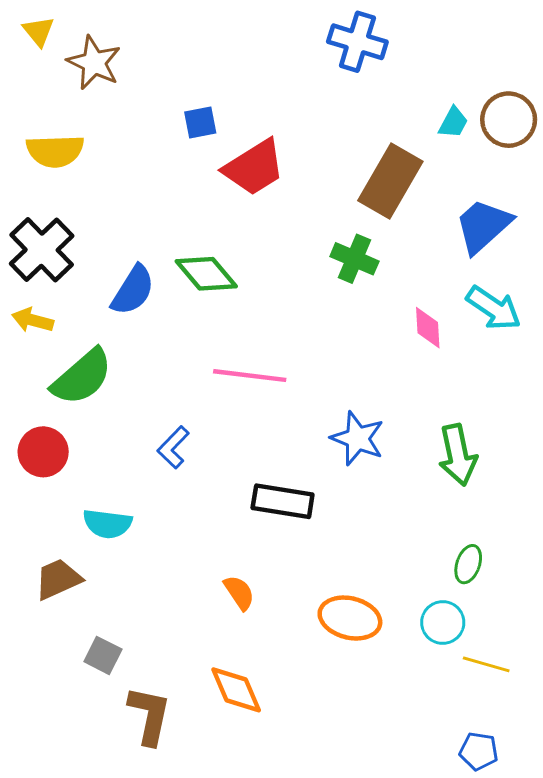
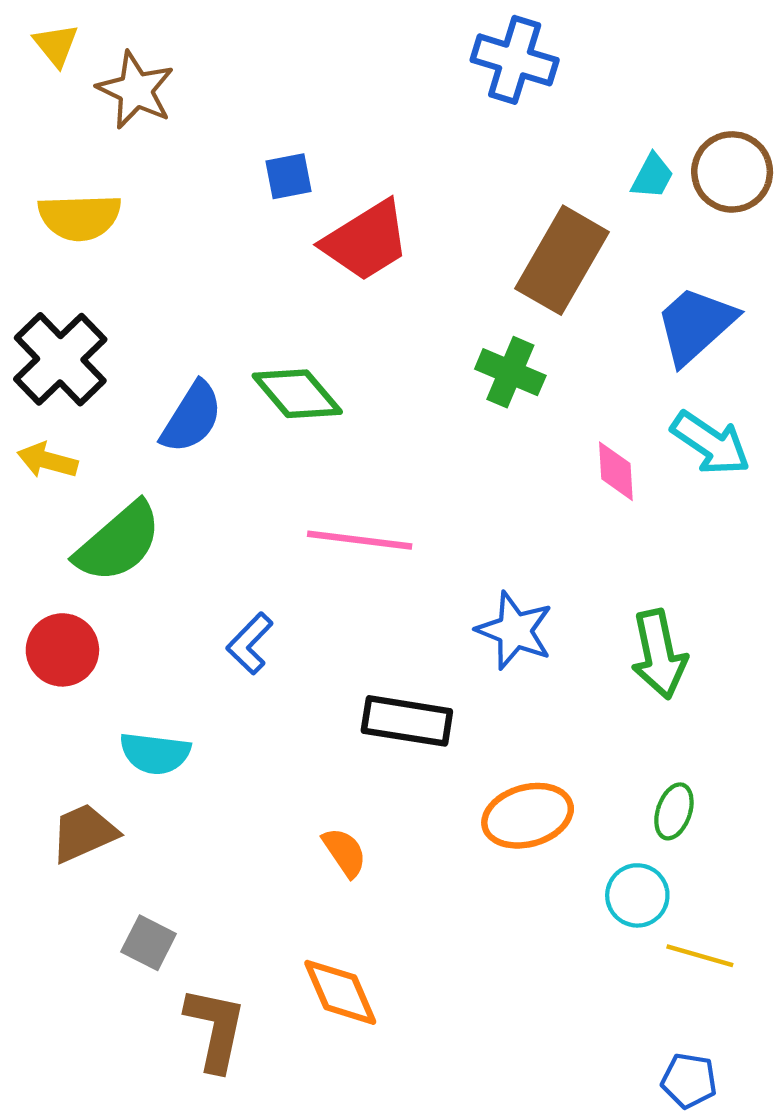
orange ellipse: (350, 618) -> (528, 816), moved, turned -30

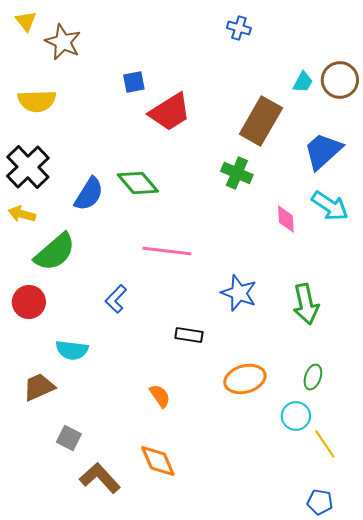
blue cross: (515, 60) -> (239, 28), size x0.6
black rectangle: (407, 721) -> (189, 335), size x0.7
yellow line: (700, 956) -> (325, 444), turned 40
brown L-shape: (215, 1029) -> (100, 478), turned -54

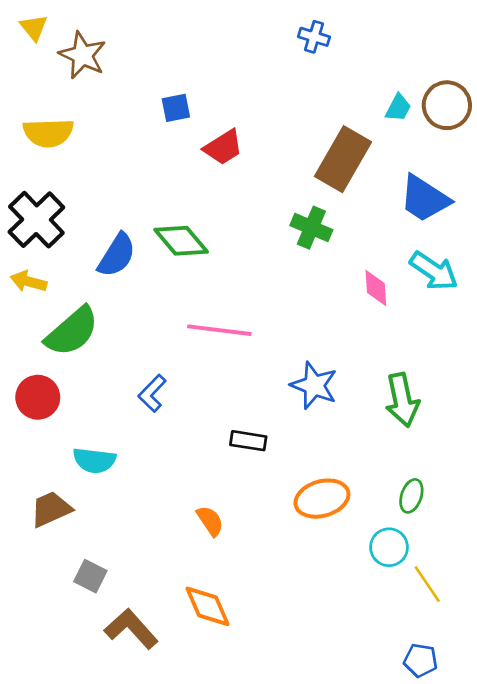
red trapezoid: (170, 112) -> (223, 147), size x0.7
blue trapezoid: (323, 151) -> (425, 199), turned -105

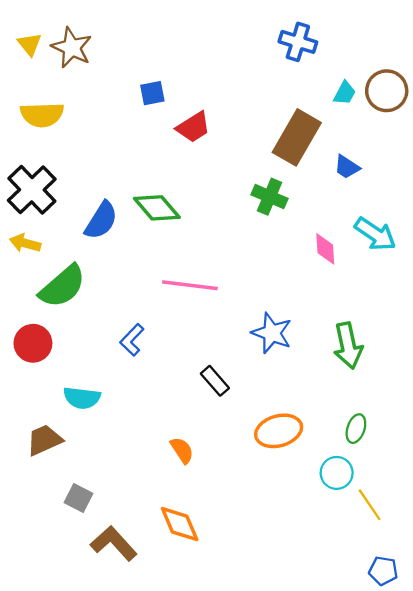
yellow triangle: (34, 28) -> (30, 44), moved
blue cross: (314, 37) -> (298, 42), moved, size x1.4
blue trapezoid: (425, 199) -> (347, 167), moved, size x0.6
black rectangle: (248, 441) -> (215, 381), turned 40
blue pentagon: (421, 660) -> (383, 571), moved

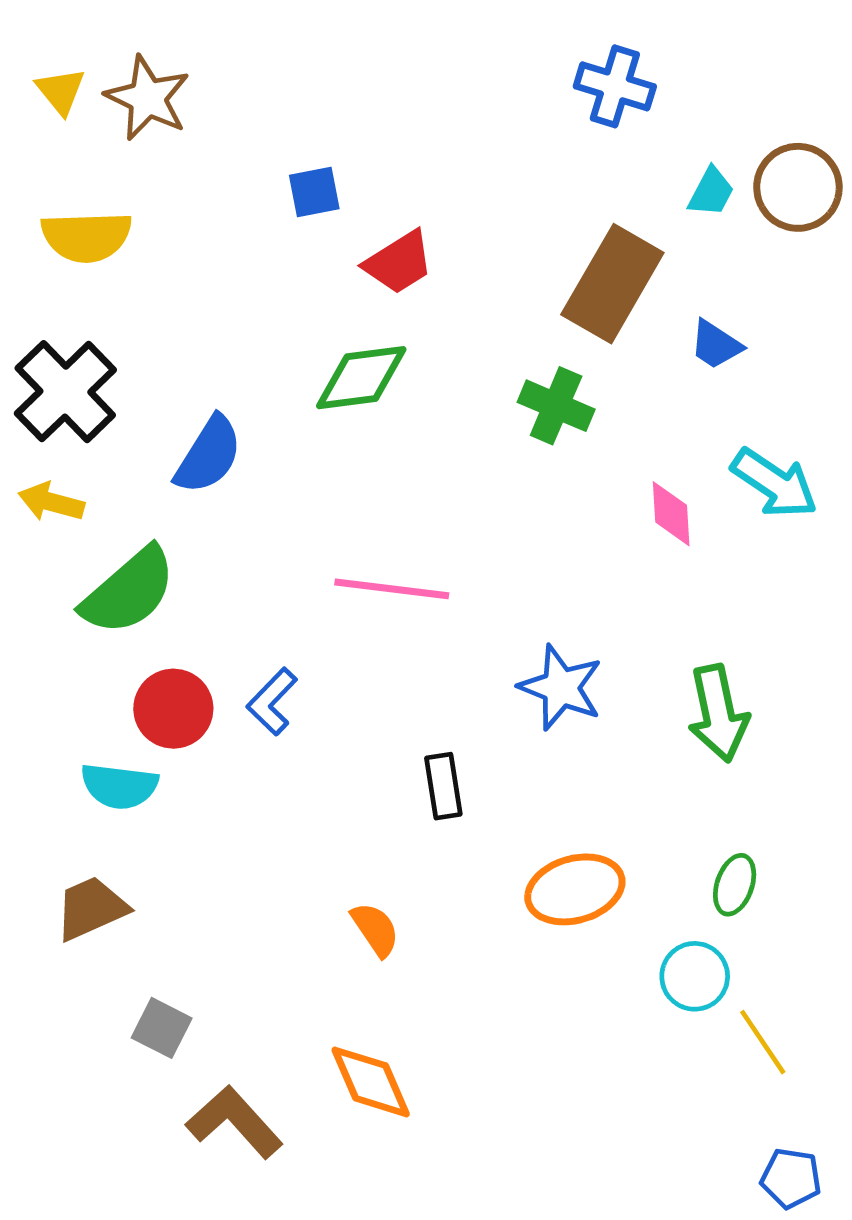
green diamond: (157, 208) -> (361, 378), moved, turned -57
red circle: (33, 343) -> (173, 709), moved
black rectangle: (215, 381) -> (443, 786), turned 32
cyan semicircle: (82, 398) -> (119, 786), moved

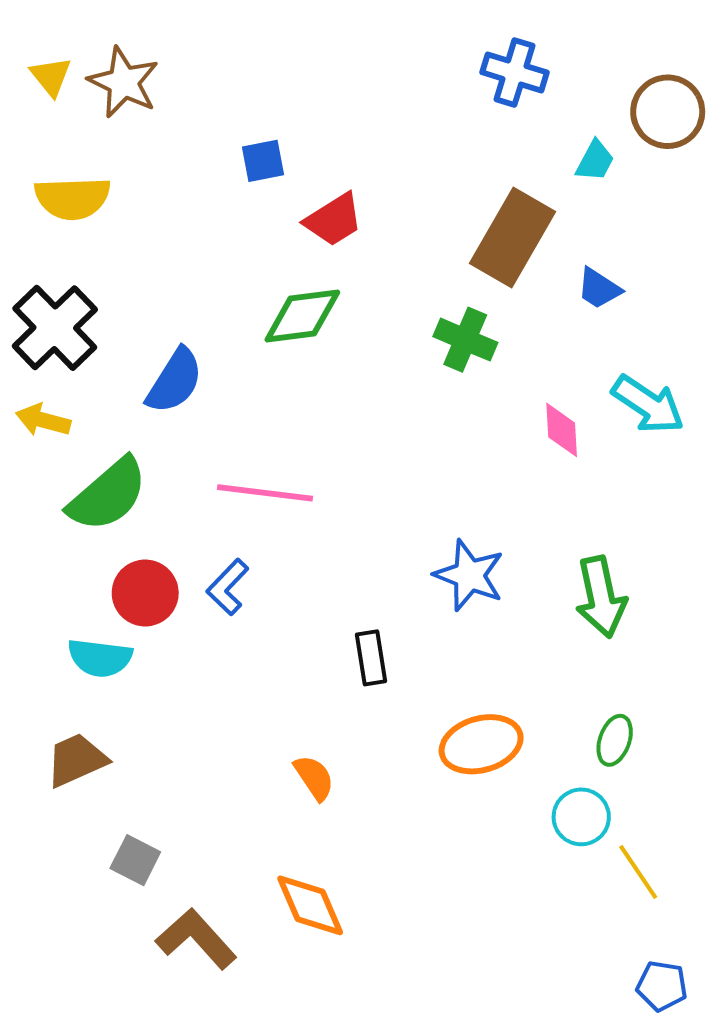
brown circle: (798, 187) -> (668, 112), moved
pink line: (392, 589) -> (265, 493), moved

